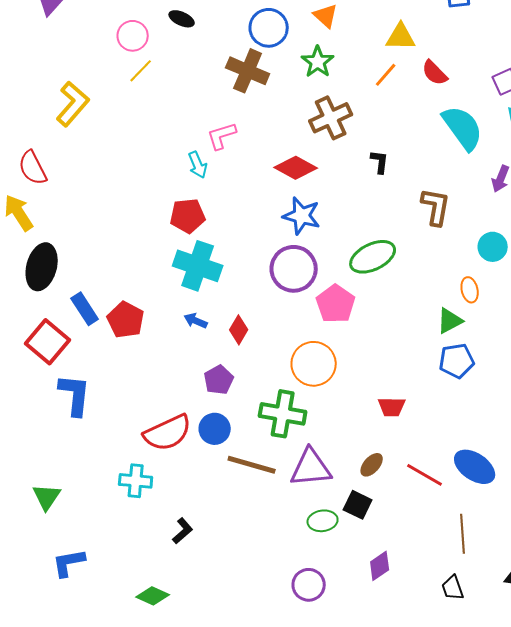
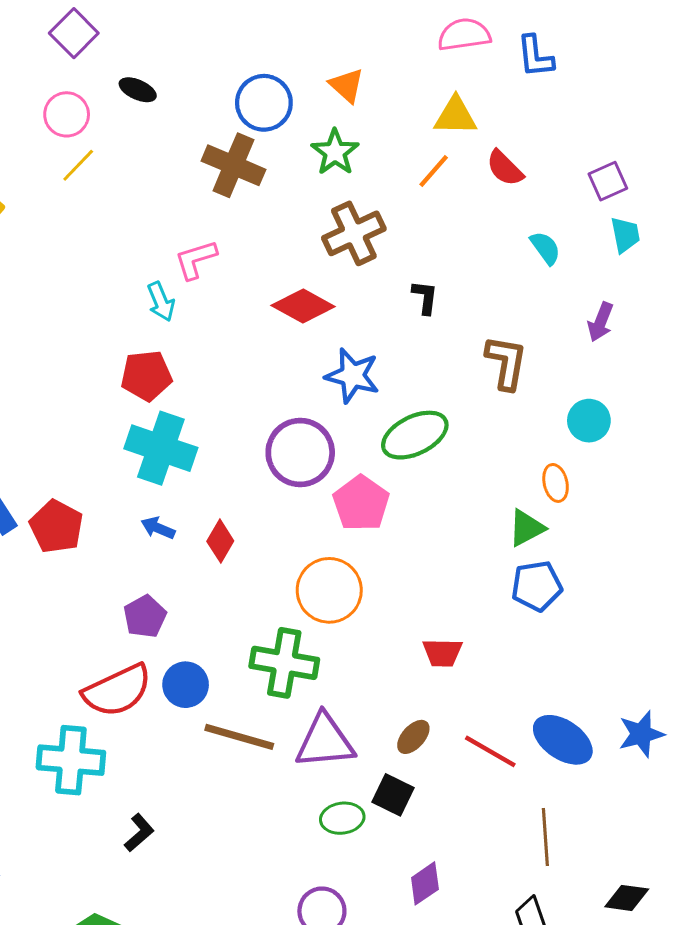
cyan semicircle: (463, 128) -> (545, 248), size x0.5
blue star: (302, 216) -> (352, 376), moved
purple pentagon: (219, 380) -> (145, 616), moved
cyan cross: (136, 481) -> (71, 760), size x1.4

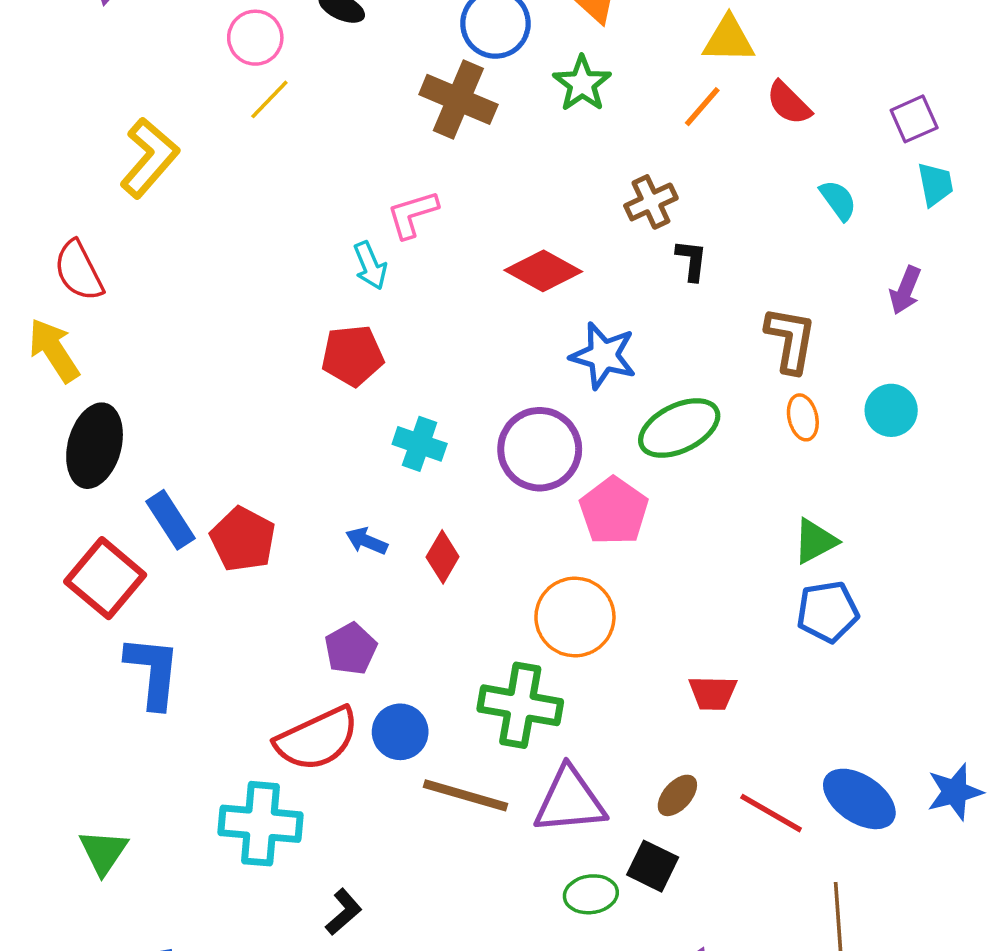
brown cross: (354, 233) -> (651, 202), moved, size x0.7
cyan cross: (161, 448) -> (420, 444), moved, size x0.6
orange ellipse: (556, 483) -> (803, 417), moved

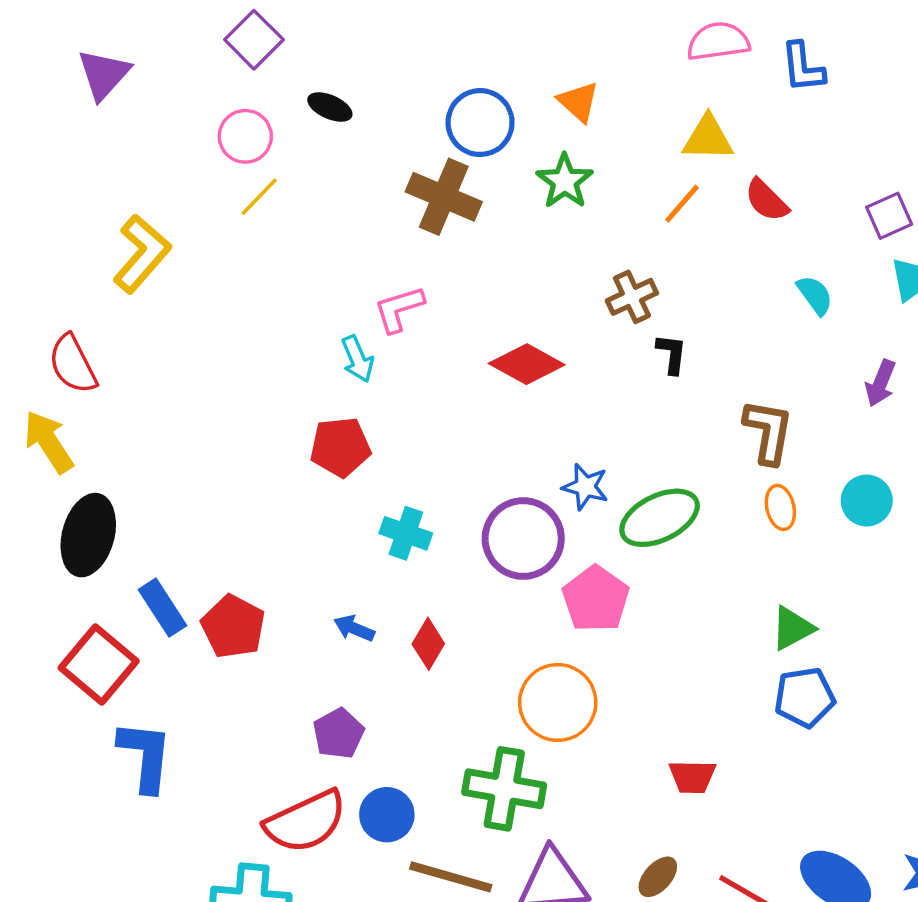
blue star: (603, 356) -> (585, 487), moved, size x0.7

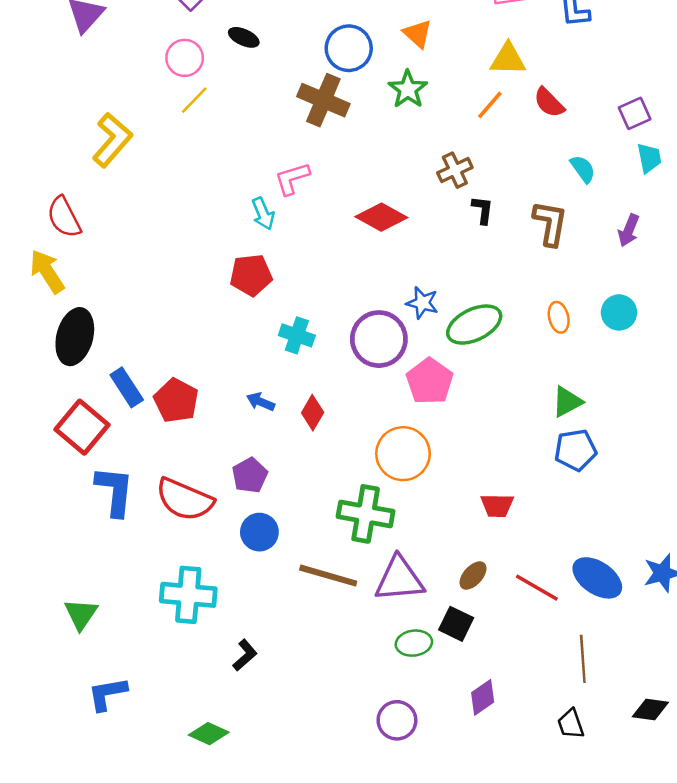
brown L-shape: (768, 431) -> (550, 223), moved
blue circle: (387, 815) -> (259, 532), moved
red semicircle: (306, 822) -> (185, 500), moved, turned 48

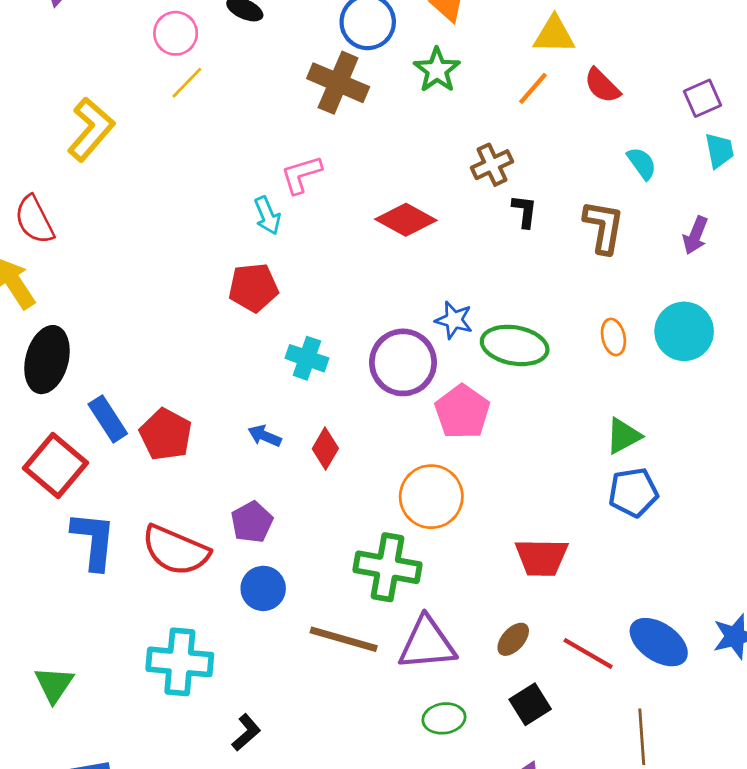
cyan circle: (619, 312) -> (684, 331), size x1.4
green ellipse: (474, 325) -> (515, 345), turned 36
red trapezoid: (497, 506) -> (541, 557), size x1.4
black square: (456, 624) -> (530, 704), moved, turned 32

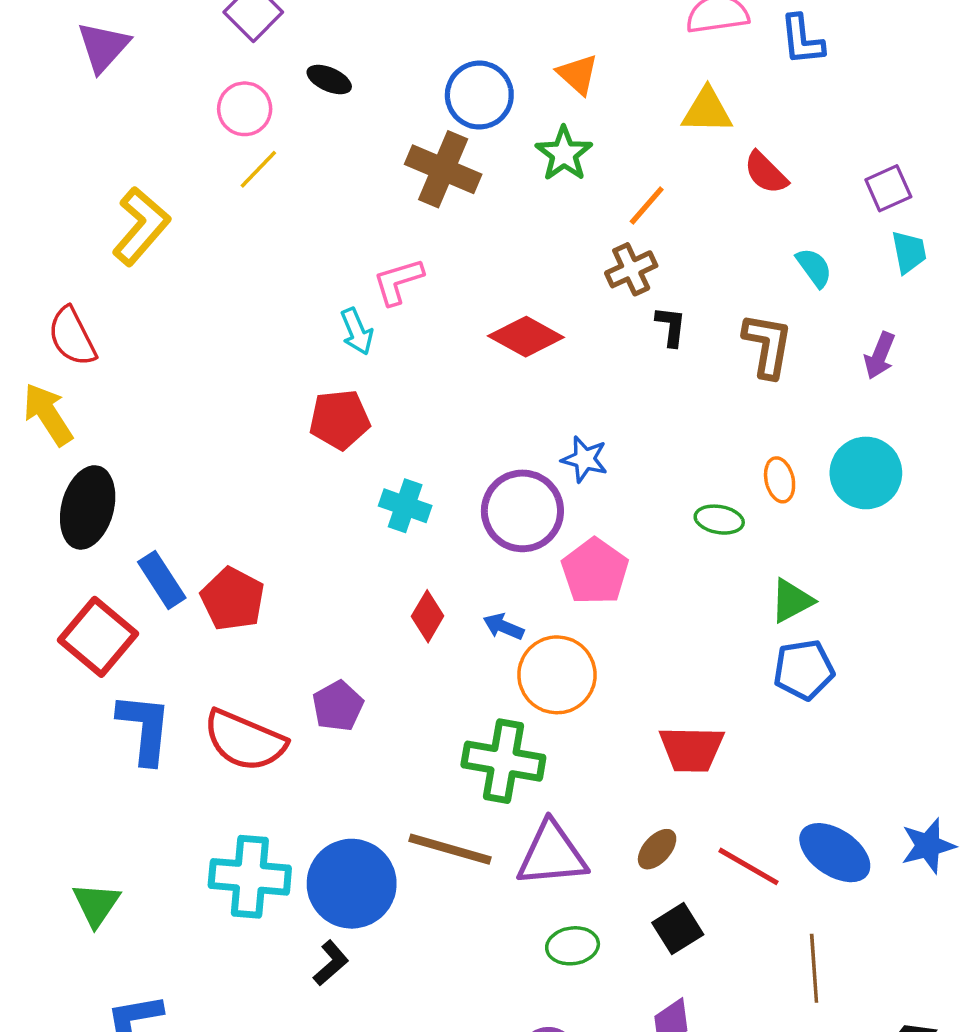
orange line: (533, 88) -> (647, 205), moved
green ellipse: (515, 345) -> (719, 520), moved, size x0.6
blue arrow: (265, 436) -> (503, 627), moved
blue circle: (263, 588) -> (352, 884), moved, size x1.6

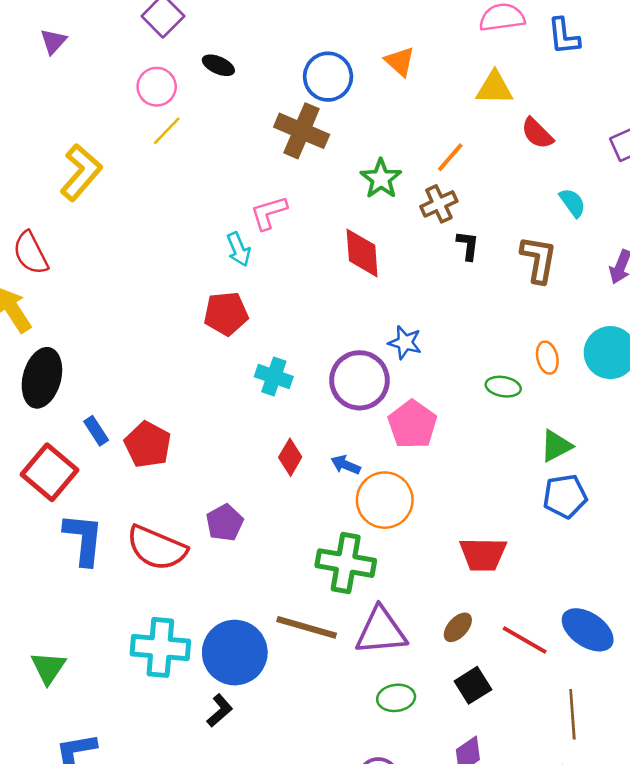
purple triangle: (103, 47) -> (53, 41), size x0.7
green star: (564, 154) -> (381, 179), moved
red diamond: (526, 337) -> (362, 253), turned 57
blue rectangle: (162, 580) -> (96, 431), size x0.7

